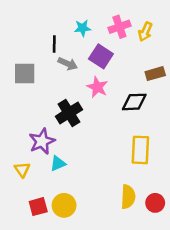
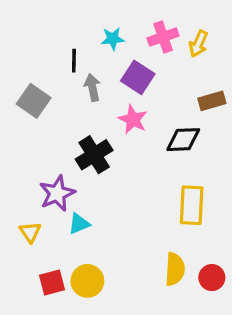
gray arrow: (68, 64) -> (92, 87), turned -126
gray square: (25, 74) -> (34, 101), turned 35

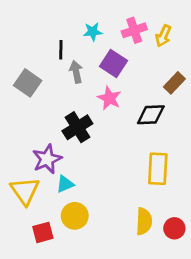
brown rectangle: (212, 101) -> (174, 83), turned -30
yellow triangle: (30, 232) -> (25, 191), size x1.6
yellow circle: (87, 281) -> (75, 216), moved

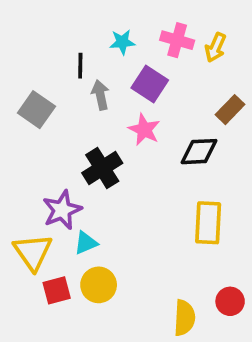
pink cross: (134, 30) -> (177, 40), turned 35
yellow semicircle: (144, 221) -> (184, 318), moved
red square: (43, 232) -> (57, 290), moved

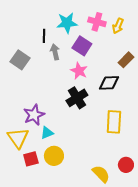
cyan star: (122, 42) -> (67, 23), size x1.5
black cross: (102, 168) -> (77, 98), moved
yellow semicircle: (184, 318) -> (101, 174), turned -48

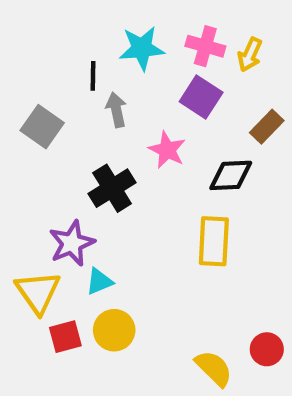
purple square: (82, 46) -> (201, 97), moved
black cross: (77, 98) -> (112, 188), moved
yellow rectangle: (114, 122) -> (214, 241), moved

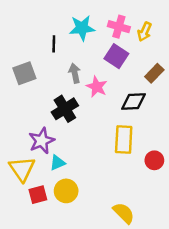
gray arrow: (116, 110) -> (75, 73), moved
gray square: (42, 127) -> (24, 73), turned 35
red circle: (267, 349) -> (154, 160), moved

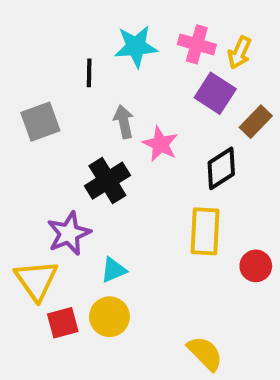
purple square: (116, 56) -> (215, 93), moved
black diamond: (134, 101) -> (221, 168), turned -30
cyan triangle: (58, 163) -> (114, 270), moved

